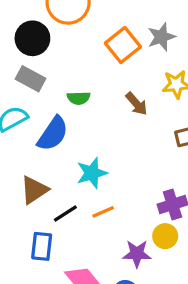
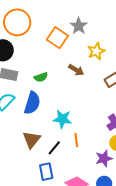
cyan star: (92, 173) -> (62, 119), turned -30
orange line: (103, 212) -> (76, 140), turned -56

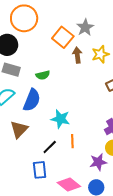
brown arrow: (76, 70) -> (77, 55), moved, turned -133
brown triangle: (31, 140) -> (19, 129), moved

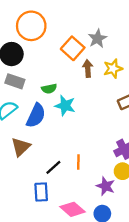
cyan star: (60, 119) -> (65, 106), moved
purple star: (98, 162) -> (106, 186), turned 30

